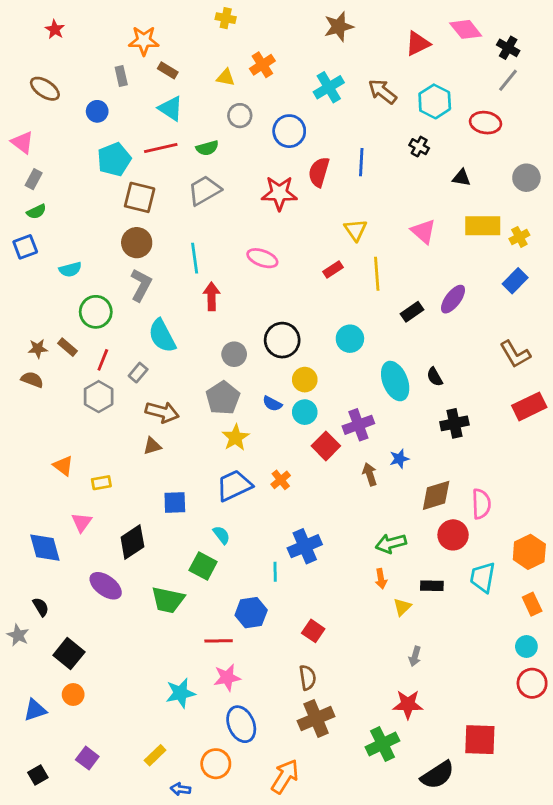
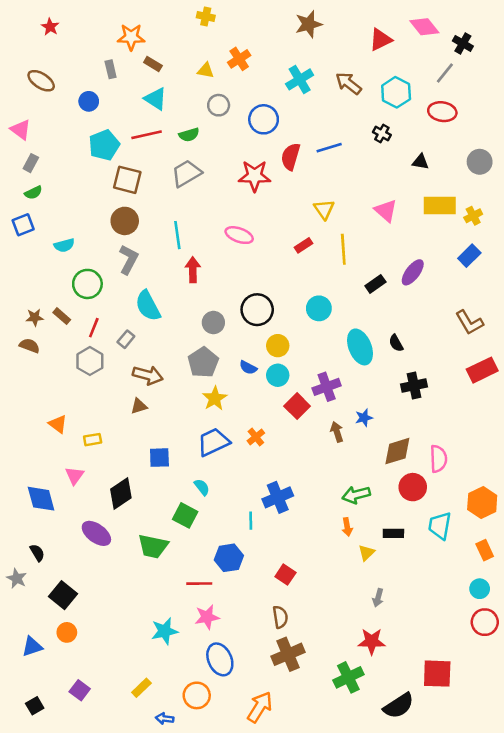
gray line: (508, 80) -> (445, 73), moved
blue line: (361, 162) -> (329, 148), turned 70

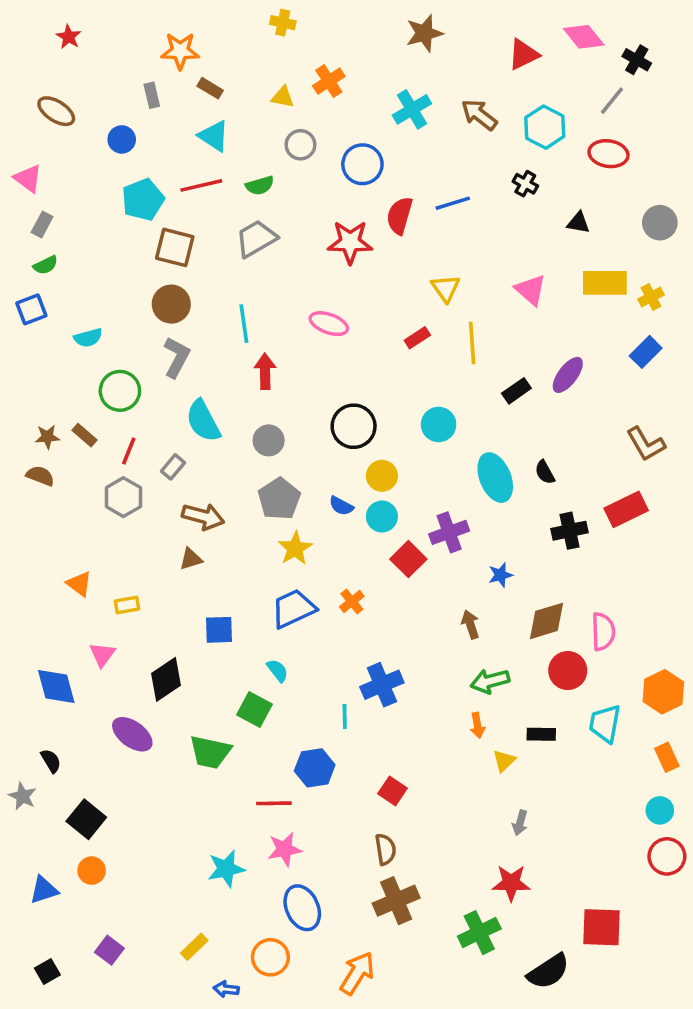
gray circle: (213, 323) -> (269, 440), moved
red rectangle: (482, 370) -> (626, 509), moved
brown arrow: (337, 432) -> (470, 625), moved

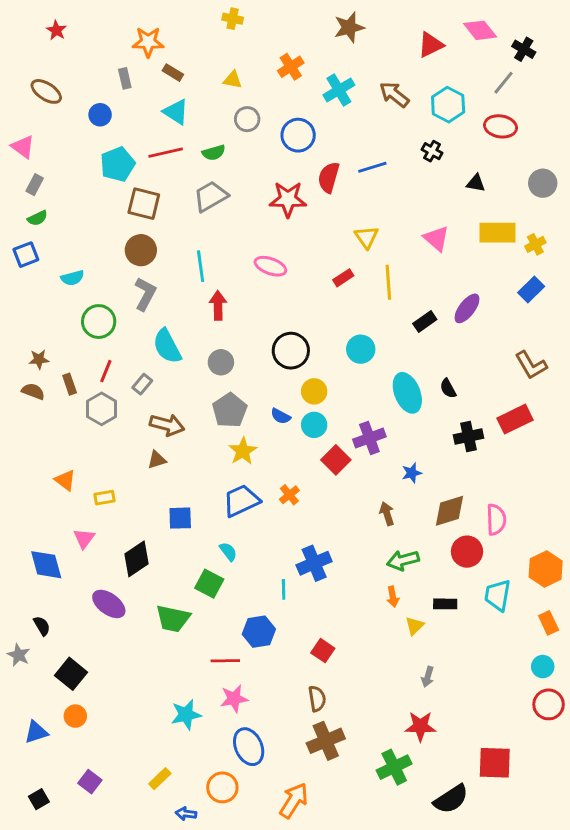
orange cross: (329, 81) -> (291, 67), moved
brown rectangle: (85, 435) -> (70, 384), moved, turned 30

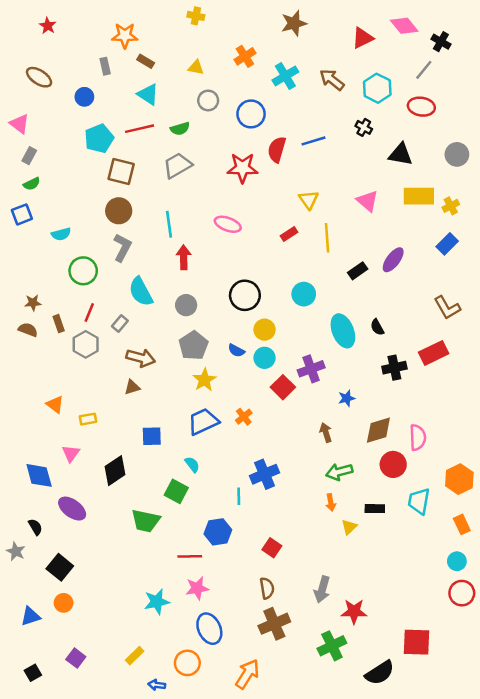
black triangle: (476, 183) -> (401, 154), size x1.5
purple ellipse: (109, 604) -> (72, 509), moved
gray arrow: (428, 677) -> (322, 589), moved, size x1.5

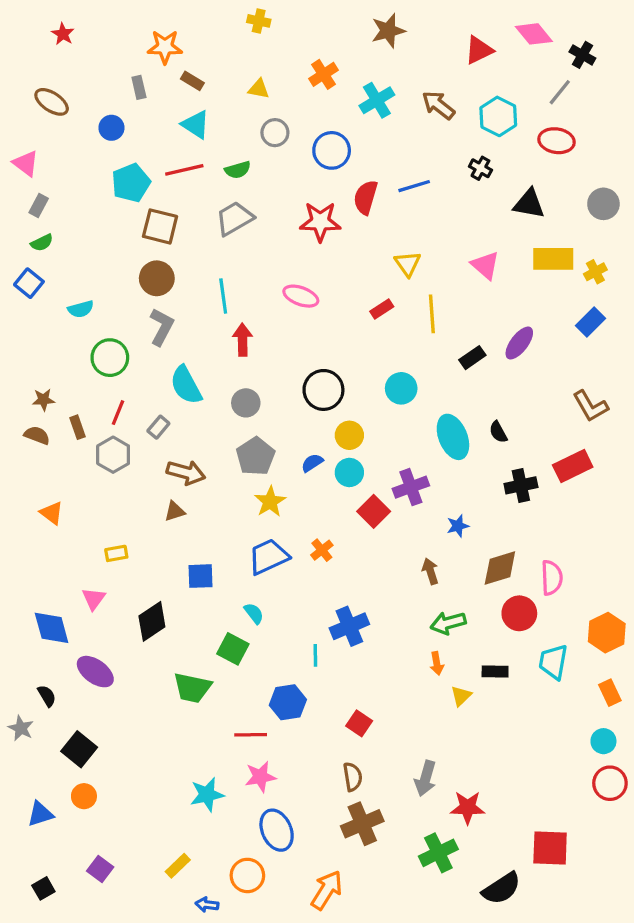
blue square: (22, 214) -> (29, 283), turned -30
blue semicircle: (236, 350) -> (312, 463), turned 119
orange triangle: (55, 404) -> (52, 513), moved

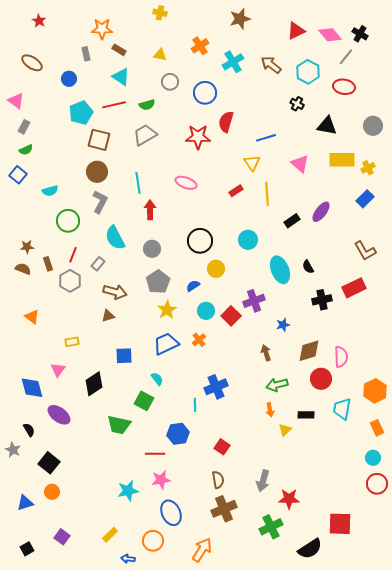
pink diamond: (534, 34) -> (330, 35), moved
blue line: (414, 186) -> (266, 138), moved
cyan circle: (349, 472) -> (206, 311), moved

